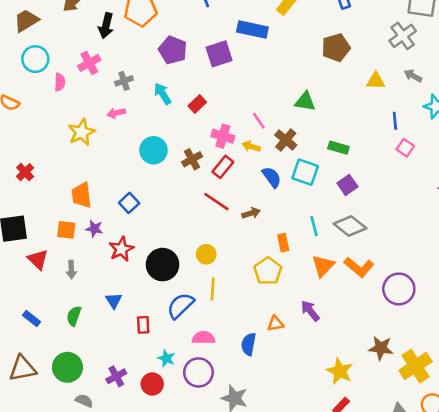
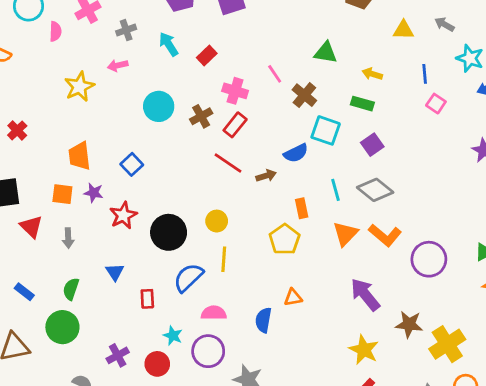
yellow arrow: (251, 146) -> (372, 74), moved
blue semicircle: (272, 177) -> (296, 153), moved, turned 100
purple arrow: (310, 311) -> (365, 295), moved, size x1.4
green circle: (67, 367) -> (62, 327), moved

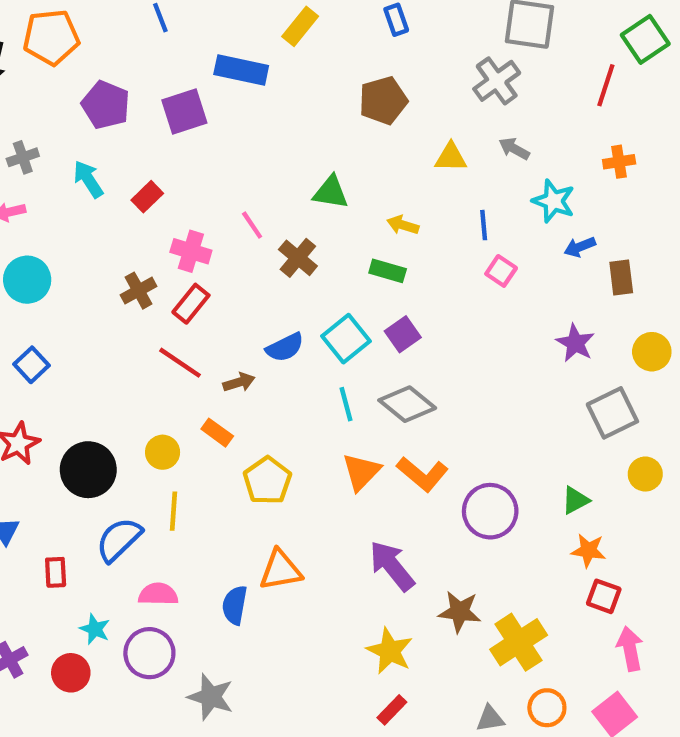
cyan circle: (159, 106) -> (27, 280), moved
cyan square: (326, 130) -> (346, 339), moved, turned 32
orange rectangle: (302, 208) -> (217, 433), moved, turned -42
orange triangle: (293, 297) -> (280, 570), size x1.5

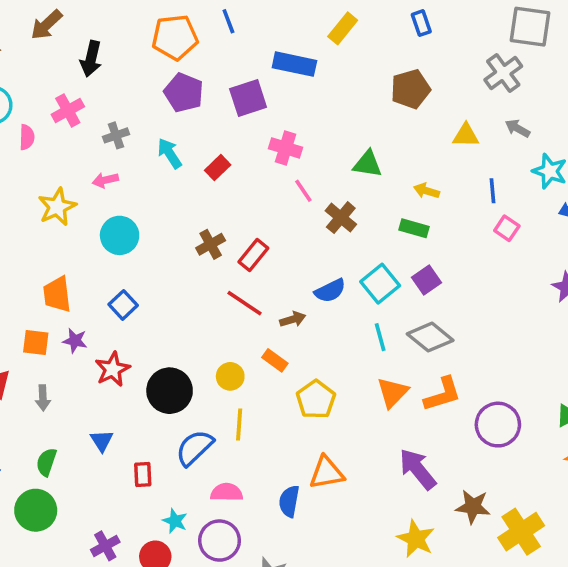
orange pentagon: (51, 37) -> (175, 37), moved
pink cross: (191, 251) -> (286, 148), moved
orange L-shape: (422, 474) -> (443, 394), turned -57

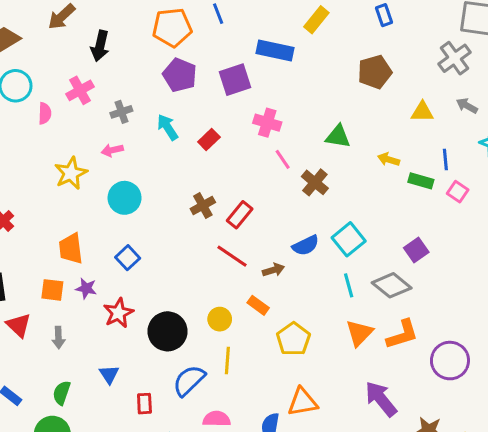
green rectangle: (414, 228) -> (421, 181), moved
purple square: (427, 280) -> (416, 250), moved

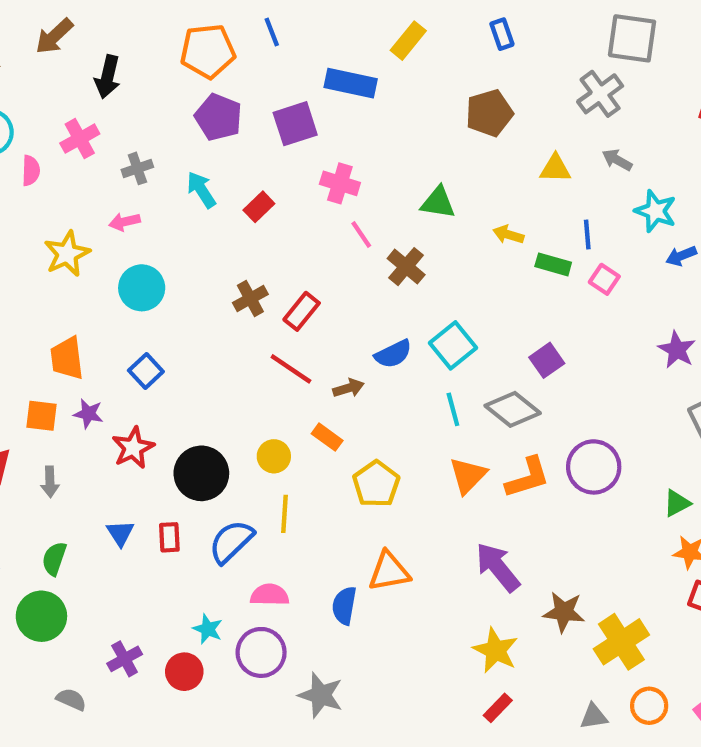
purple circle: (450, 361) -> (594, 467), moved
red rectangle: (144, 404) -> (169, 537), moved

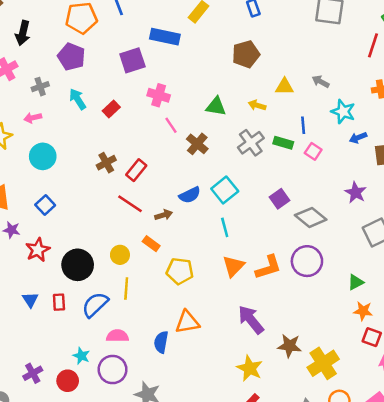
gray cross: (600, 94) -> (251, 143), moved
purple pentagon: (218, 117) -> (71, 57), moved
yellow arrow: (508, 235) -> (257, 105), moved
gray diamond: (513, 409) -> (311, 217), moved
yellow pentagon: (376, 484) -> (180, 271), turned -30

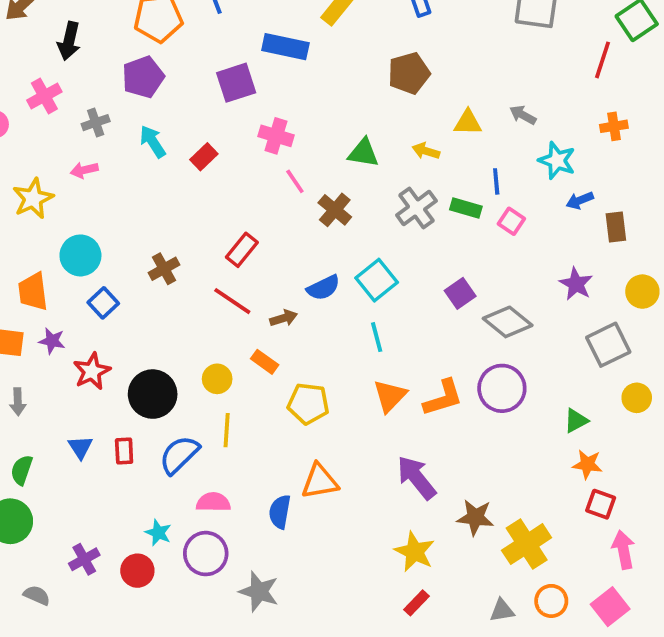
purple pentagon: (71, 57) -> (143, 77), turned 30
cyan circle: (43, 156) -> (80, 255), moved
brown cross: (106, 163) -> (164, 269), moved

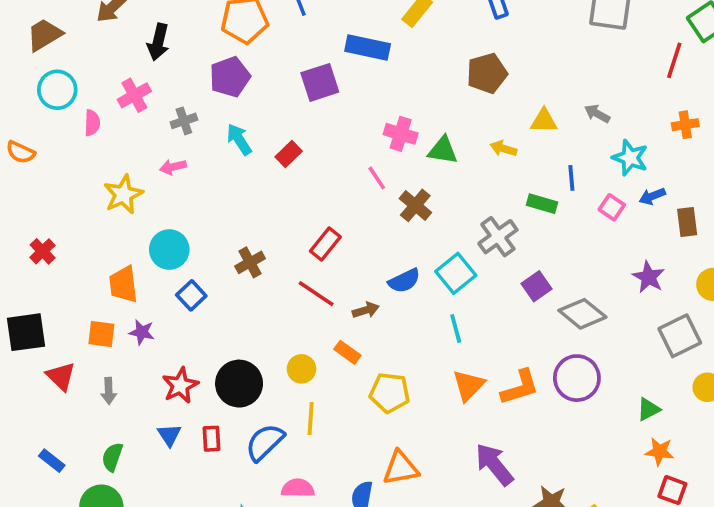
pink cross: (276, 136) -> (401, 134), moved
gray cross: (416, 208) -> (498, 237), moved
pink square: (511, 221) -> (612, 207), moved
red star: (92, 371) -> (180, 385), moved

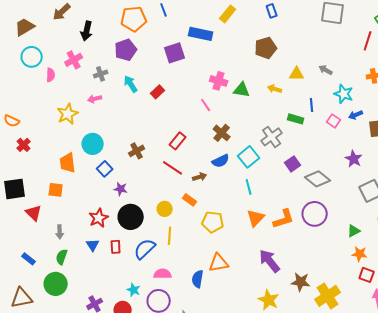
orange semicircle: (21, 152) -> (12, 121), moved
brown cross: (415, 205) -> (222, 133), moved
purple star: (142, 332) -> (121, 189), moved
gray arrow: (109, 391) -> (60, 232), moved

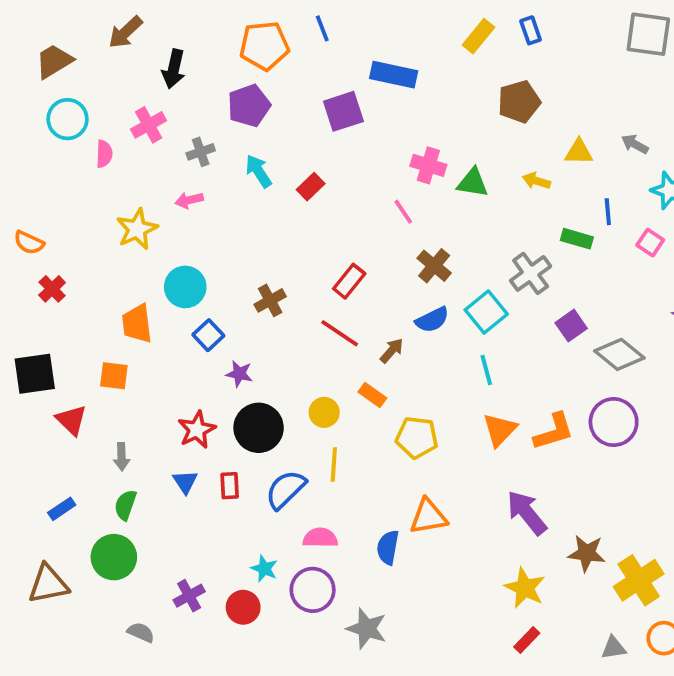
yellow rectangle: (228, 14) -> (479, 36), moved
brown arrow: (200, 177) -> (392, 351), turned -32
blue rectangle: (29, 259) -> (62, 509), turned -72

